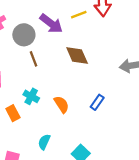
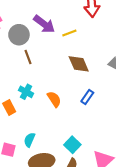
yellow line: (79, 15) -> (69, 33), moved
brown diamond: (77, 56) -> (79, 64), moved
cyan semicircle: (44, 142) -> (30, 140), moved

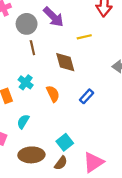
yellow line: (69, 33) -> (84, 37), moved
brown diamond: (79, 64) -> (65, 62), moved
cyan semicircle: (30, 140) -> (23, 121), moved

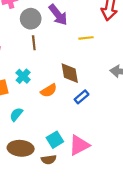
brown diamond: (65, 62) -> (70, 73), moved
orange semicircle: (53, 94) -> (49, 91), turned 77
pink triangle: (93, 162) -> (79, 145), moved
brown semicircle: (61, 163) -> (49, 160), turned 40

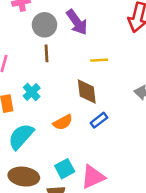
yellow line: (86, 38) -> (99, 60), moved
orange semicircle: (49, 91) -> (63, 122), moved
cyan semicircle: (16, 114) -> (21, 136), size x1.6

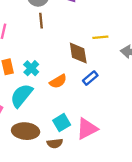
yellow line: (99, 60) -> (100, 37), moved
cyan cross: (32, 92) -> (31, 68), moved

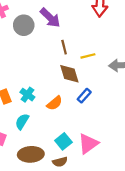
brown line: (41, 21) -> (64, 47), moved
cyan semicircle: (21, 96) -> (22, 122), size x0.7

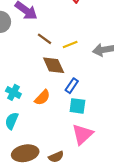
brown line: (64, 47) -> (44, 39), turned -32
cyan square: (63, 141) -> (77, 106), moved, turned -35

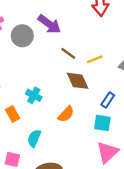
blue rectangle: (72, 86) -> (108, 100), moved
cyan cross: (13, 92) -> (34, 95), moved

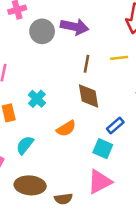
purple arrow: (49, 24) -> (75, 27), turned -40
brown line: (68, 53) -> (86, 64), turned 49
yellow line: (95, 59) -> (119, 58), moved

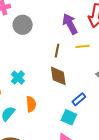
purple arrow: (75, 27) -> (70, 24), moved, turned -130
orange semicircle: (66, 129) -> (31, 104), moved, turned -63

